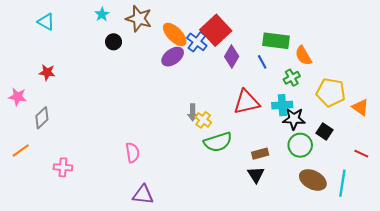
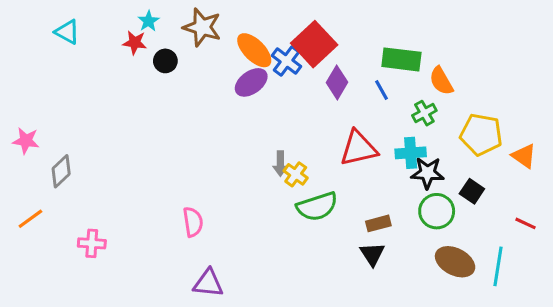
red star: (47, 72) -> (135, 43), moved

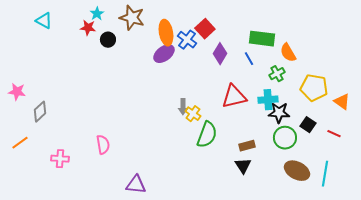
red square: (314, 44) -> (205, 29), size x0.7
orange ellipse: (254, 50) -> (166, 33), turned 35
green semicircle: (317, 207) -> (207, 135), turned -52
pink semicircle: (193, 222) -> (103, 145), moved
red line: (526, 223) -> (334, 134), moved

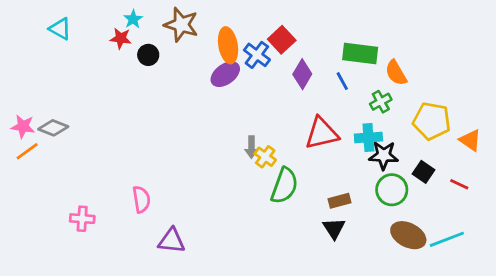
gray diamond: (40, 112) -> (53, 128), moved, turned 65
orange line: (20, 143) -> (27, 151), moved
cyan line: (325, 174) -> (447, 239), turned 60
purple triangle: (136, 185) -> (172, 241), moved

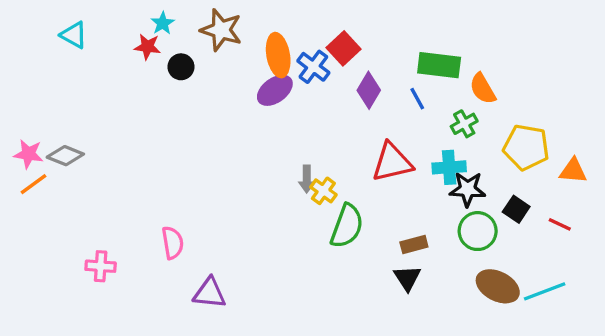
orange triangle: (470, 140) -> (573, 171), turned -30

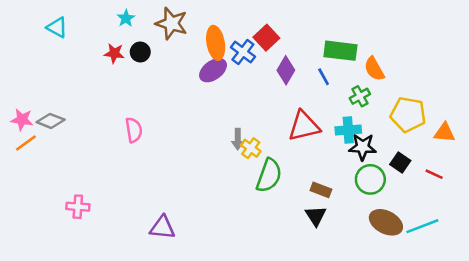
red star: (147, 47) -> (114, 53), moved
pink semicircle: (173, 243) -> (134, 130), moved
brown rectangle: (414, 244) -> (321, 190), turned 36

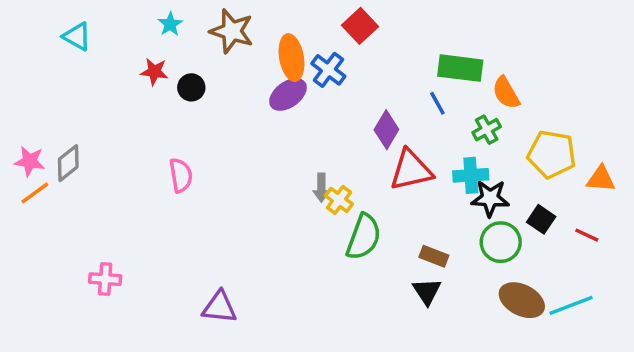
red square: (266, 38) -> (360, 26), moved
black circle: (140, 52) -> (191, 87), moved
purple diamond: (286, 70) -> (386, 130), moved
gray diamond: (51, 121) -> (68, 163), turned -60

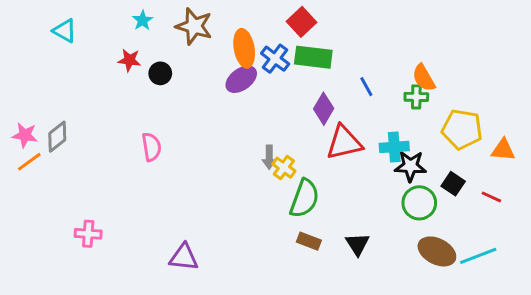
green rectangle: (460, 68) -> (313, 57), moved
green cross: (487, 130) -> (416, 97), moved, turned 30
brown rectangle: (434, 256) -> (309, 241), moved

